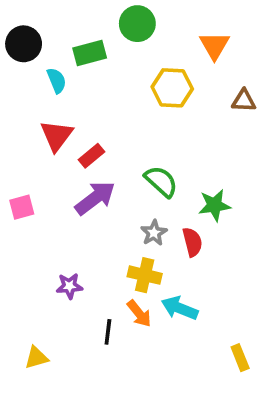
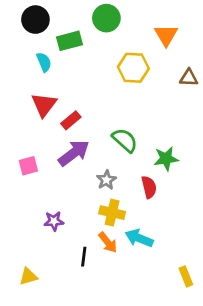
black circle: (24, 44) -> (35, 20), moved
pink square: (22, 207) -> (28, 166), moved
gray star: (154, 233) -> (106, 180), moved

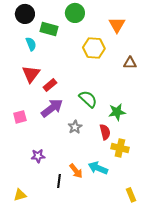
green rectangle: (70, 41) -> (49, 29), turned 30
brown triangle: (189, 78) -> (130, 63), moved
yellow cross: (112, 213) -> (120, 148), moved

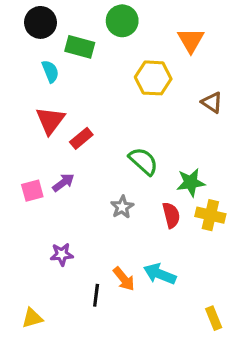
brown triangle: (130, 63) -> (212, 102), turned 32
purple arrow: (52, 108) -> (63, 183), moved, size x0.6
yellow cross: (120, 148) -> (210, 215), moved

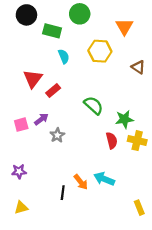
cyan semicircle: (50, 71) -> (64, 56), moved
gray star: (122, 207) -> (57, 135), moved
purple star: (62, 254) -> (19, 171), moved

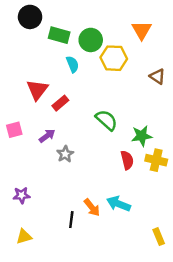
green circle: (80, 14) -> (91, 40), moved
pink square: (21, 125) -> (14, 130), moved

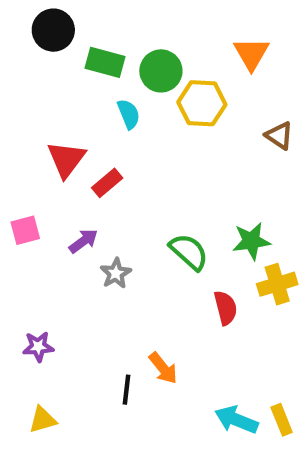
green semicircle: (106, 120) -> (189, 252), moved
red semicircle: (127, 160) -> (226, 308), moved
yellow cross: (156, 160) -> (277, 284), turned -30
cyan arrow: (119, 204) -> (236, 420), moved

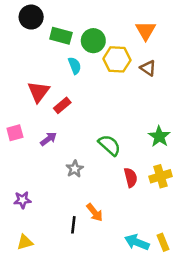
brown triangle: (279, 136) -> (148, 68), moved
green star: (251, 241) -> (159, 136), moved, turned -30
gray star: (116, 273) -> (75, 169), moved
yellow cross: (277, 284) -> (160, 176), moved

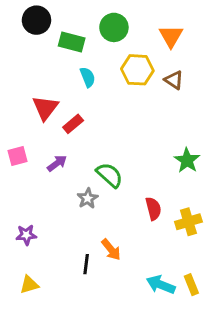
green circle: (93, 41) -> (114, 27), moved
green semicircle: (109, 145) -> (110, 175), moved
yellow cross: (160, 176) -> (188, 222), moved

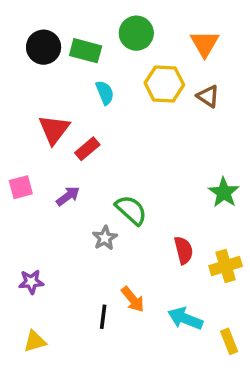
black circle: (36, 20) -> (44, 47), moved
cyan arrow: (161, 285) -> (185, 319), moved

